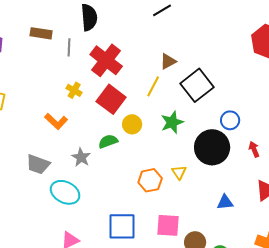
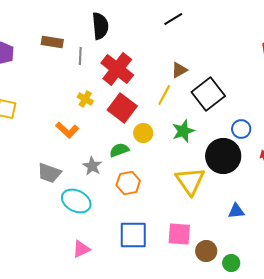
yellow triangle: (179, 172) -> (190, 181), size x2.0
orange hexagon: (150, 180) -> (128, 183), moved

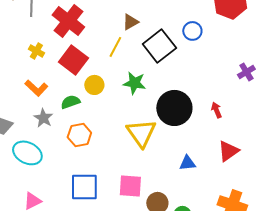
blue circle: (241, 129) -> (192, 31), moved
orange L-shape: (67, 130) -> (36, 88), moved
green star: (183, 131) -> (134, 83), turned 30

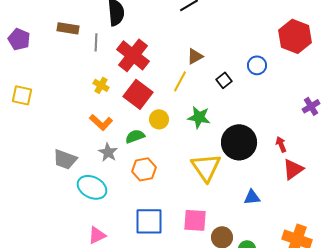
black square: (159, 46) -> (224, 80), size x0.5
red triangle: (228, 151) -> (293, 169), moved

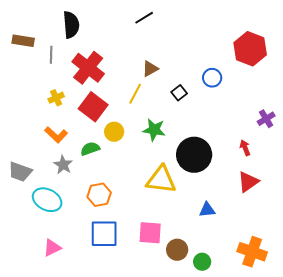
yellow cross: (101, 85) -> (56, 98), turned 35
red arrow: (281, 144) -> (245, 148), moved
yellow triangle: (206, 167) -> (161, 180), turned -48
orange hexagon: (144, 169) -> (99, 195), moved

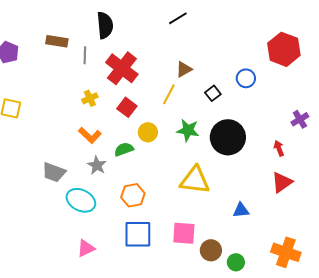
red square: (93, 107) -> (127, 107), size x0.7
black circle: (194, 155) -> (228, 137), moved

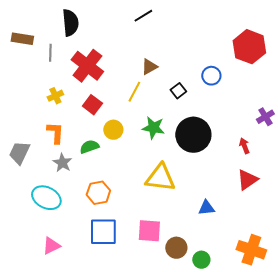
orange L-shape: (90, 135) -> (55, 133), turned -130
gray trapezoid: (54, 172) -> (19, 153), moved, turned 95

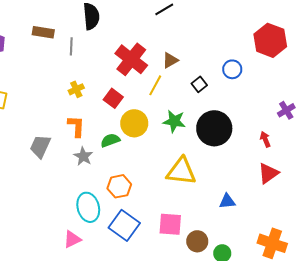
red cross: (87, 66) -> (131, 59), moved
yellow circle: (113, 130) -> (134, 123), size x1.4
cyan ellipse: (46, 198) -> (88, 207), moved, turned 48
blue square: (103, 232) -> (124, 225), turned 36

